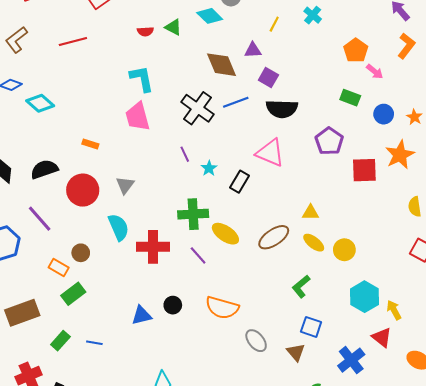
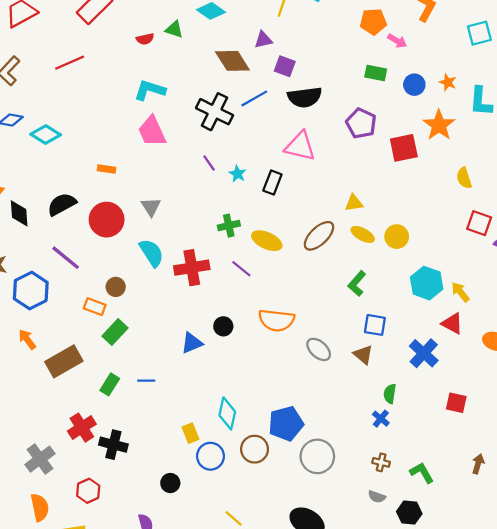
orange pentagon: (356, 50) -> (373, 22), turned -30
cyan L-shape: (142, 79) -> (150, 90), turned -52
green cross: (193, 214) -> (229, 226), size x0.7

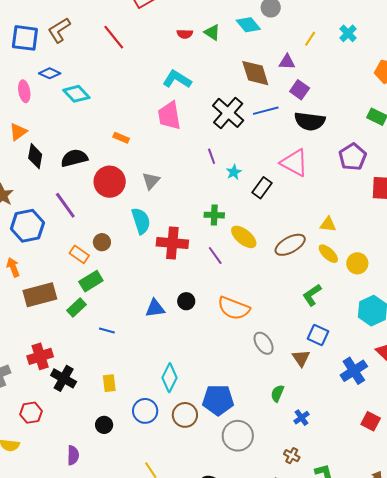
red line: (70, 63) -> (114, 37), turned 60
green rectangle: (110, 384) -> (77, 308), moved
green semicircle: (390, 394) -> (277, 393), moved
yellow rectangle: (191, 433) -> (109, 383), moved

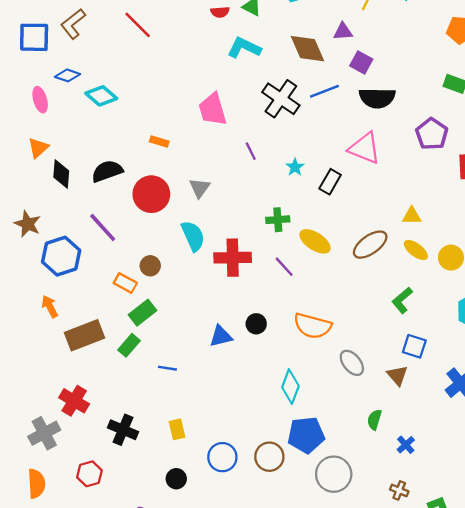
cyan L-shape: (177, 79) -> (244, 48), moved
purple line: (212, 156) -> (251, 151), moved
red cross: (40, 356) -> (74, 401), moved, turned -35
cyan diamond: (169, 378) -> (290, 387), moved

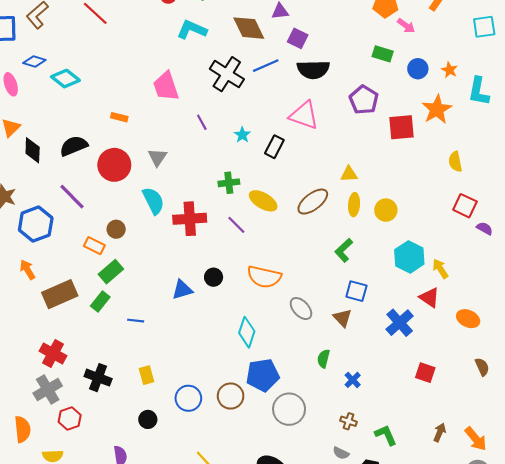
yellow ellipse: (416, 250) -> (354, 205), turned 60
gray cross: (44, 433) -> (48, 390), moved

